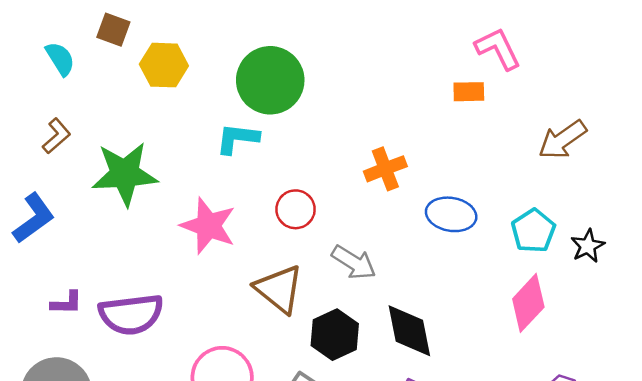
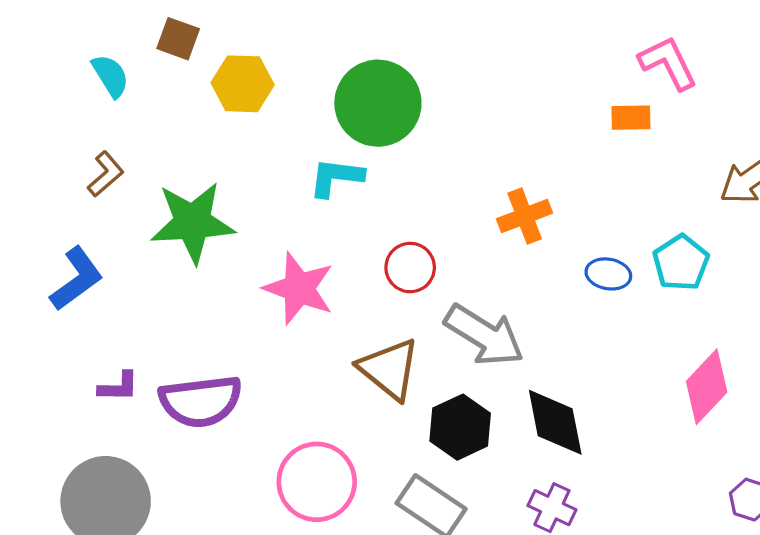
blue ellipse: (451, 214) -> (608, 274), size x0.7
cyan pentagon: (533, 231) -> (681, 263), moved
gray arrow: (354, 262) -> (484, 335), size x1.4

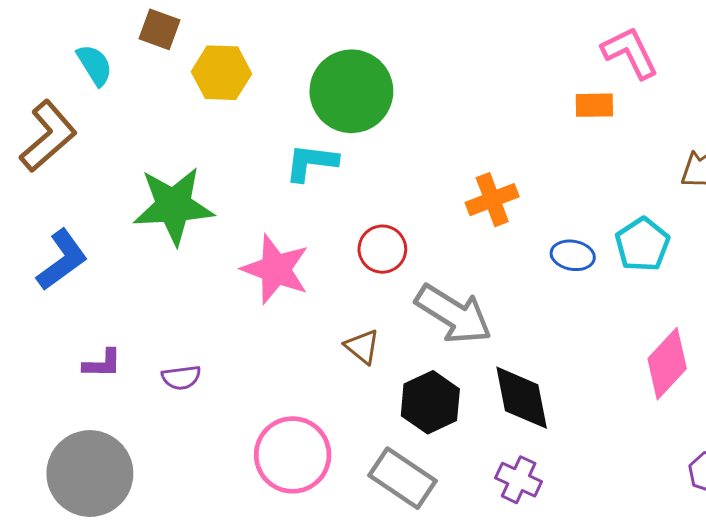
brown L-shape: (106, 174) -> (48, 136), moved, size x1.6
brown triangle: (389, 369) -> (362, 347), size x0.6
purple semicircle: (201, 401) -> (181, 378), size x0.5

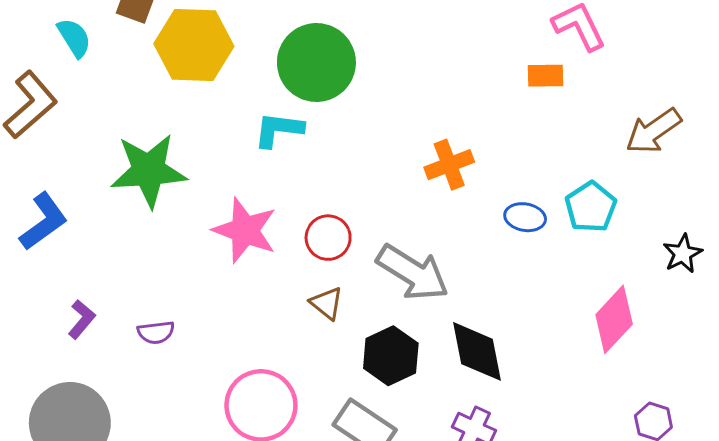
yellow hexagon: (221, 73) -> (194, 45), size x1.4
red circle: (382, 249) -> (328, 238), moved
purple L-shape: (102, 364) -> (82, 319), turned -51

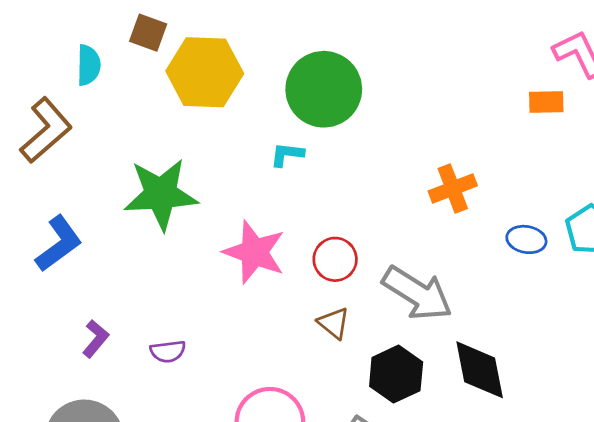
cyan semicircle: (74, 38) -> (89, 65), turned 33
cyan L-shape: (278, 130) -> (287, 154), size x0.7

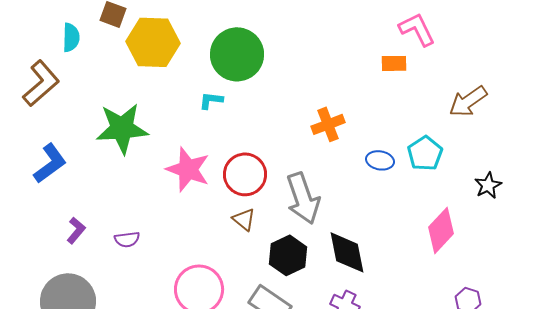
red circle: (335, 259) -> (245, 174), size x1.4
gray arrow: (417, 293) -> (303, 198), turned 39

